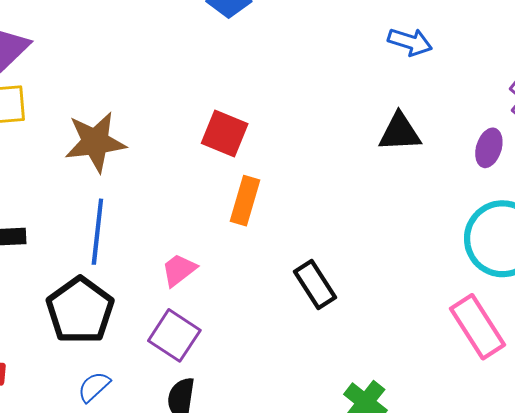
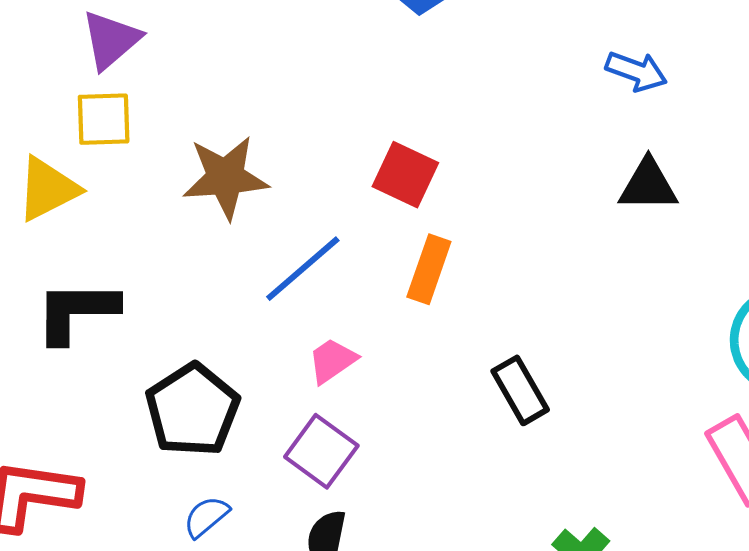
blue arrow: (410, 42) -> (636, 71), moved
blue line: (97, 232) -> (303, 269), moved, turned 40

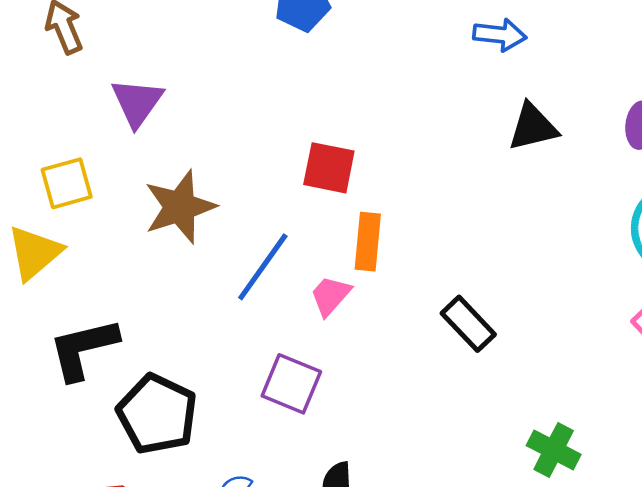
purple triangle: (111, 40) -> (137, 102), moved
pink trapezoid: (332, 361) -> (330, 296), moved
black pentagon: (192, 410) -> (157, 414), moved
purple square: (321, 451) -> (291, 384), moved

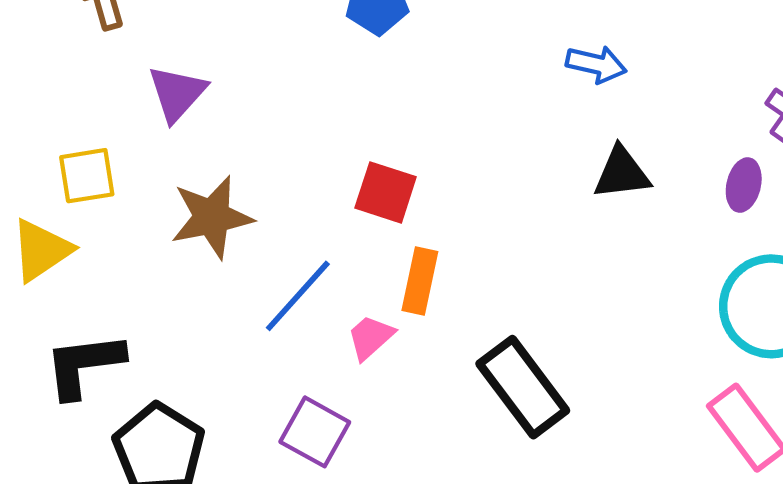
black rectangle: (468, 324) -> (523, 387), size x1.5

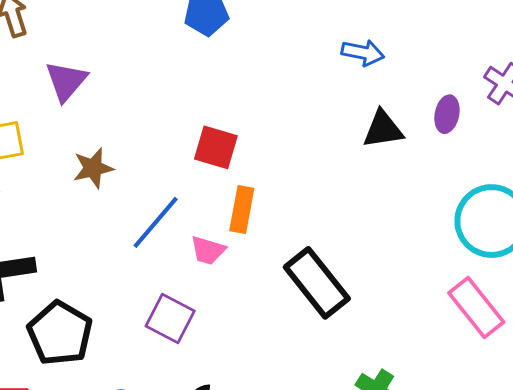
purple ellipse: (744, 185) -> (447, 114), moved
brown star: (212, 217) -> (93, 168), size x0.7
pink trapezoid: (371, 337) -> (208, 250), turned -120

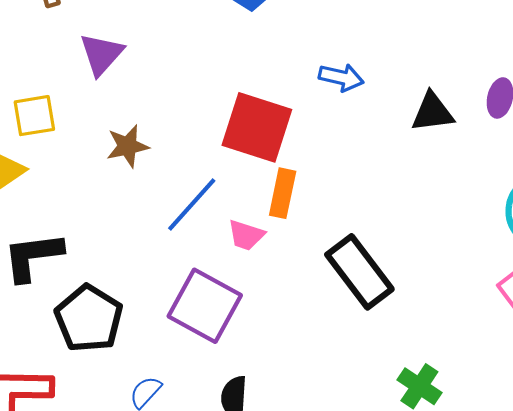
blue arrow: (363, 53) -> (341, 77), moved
red square: (216, 147) -> (257, 127), size x1.5
purple square: (170, 319) -> (205, 306), size x1.4

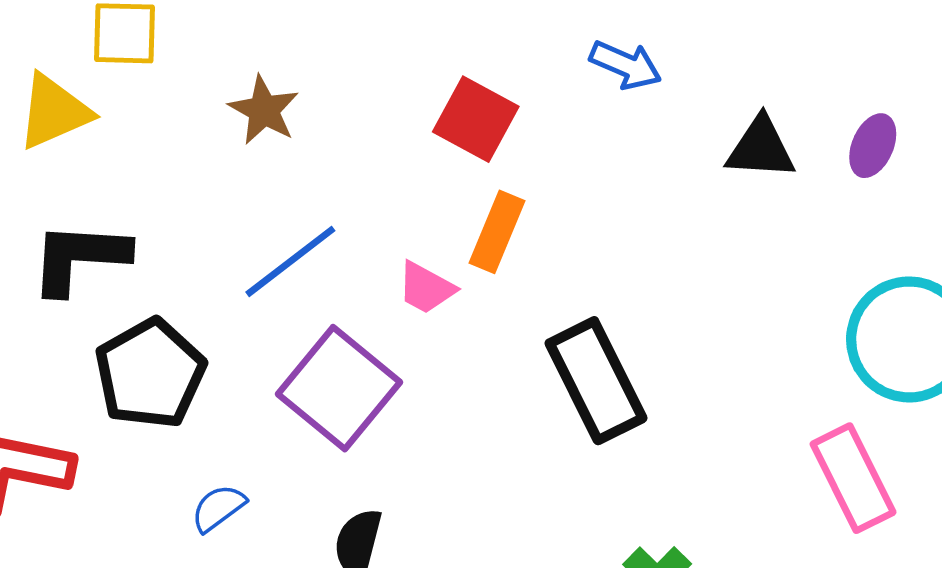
red square: (257, 127) -> (476, 119), size x0.7
brown star: (128, 146) -> (264, 110), turned 30
blue line: (192, 205) -> (290, 261), moved

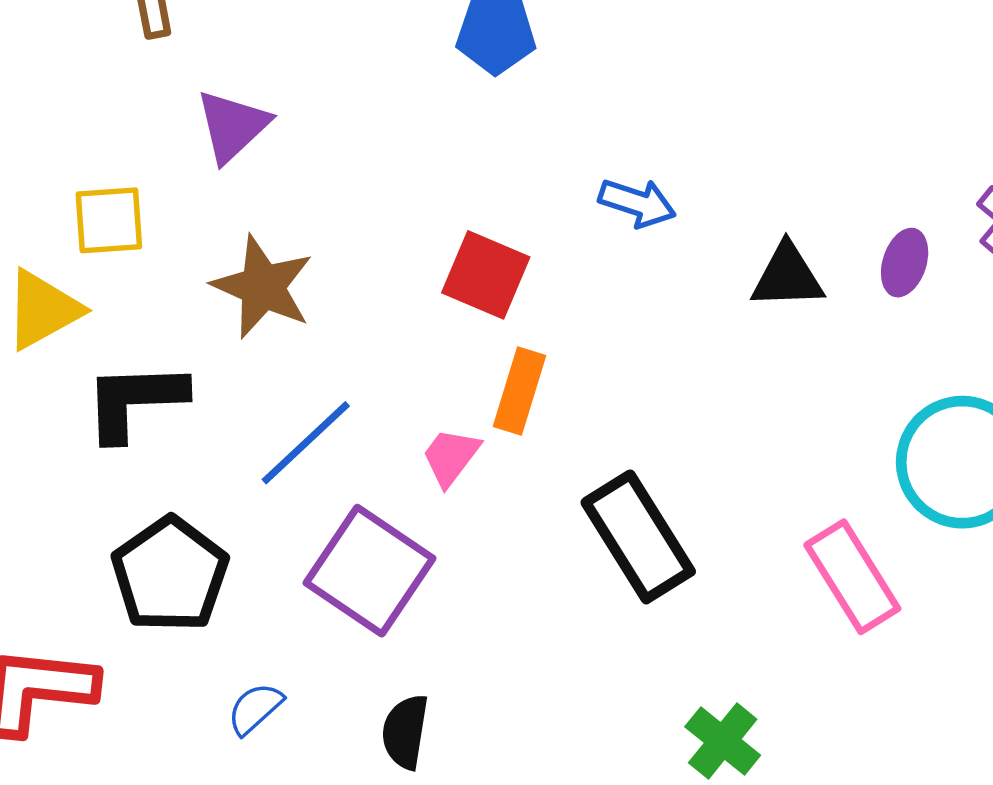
brown star: (264, 110) -> (263, 287), size x1.4
black L-shape: (79, 258) -> (135, 401), moved
pink trapezoid: (426, 288) -> (451, 457), turned 104
pink rectangle: (853, 478) -> (852, 577), moved

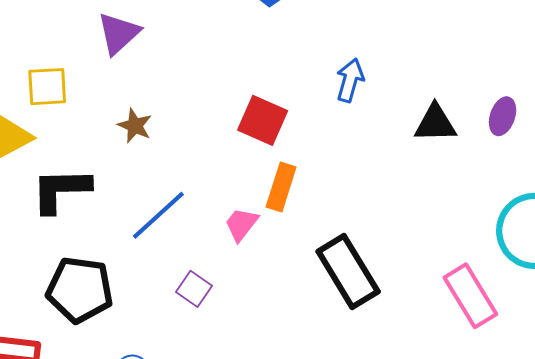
blue arrow: (637, 203) -> (350, 80), turned -93
brown star: (263, 287) -> (135, 126), size x0.6
purple square: (369, 571) -> (194, 289), size x0.5
black pentagon: (170, 574) -> (80, 290), turned -30

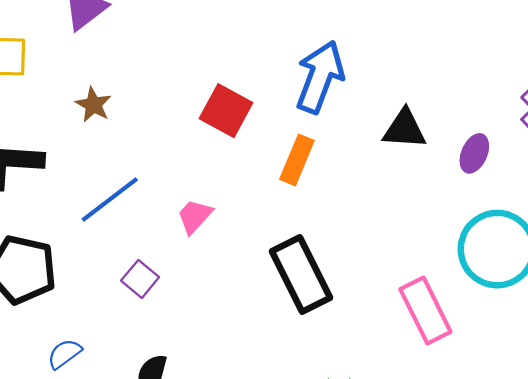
blue arrow: (350, 80) -> (320, 77), size x1.6
purple ellipse: (503, 116) -> (474, 153), moved
orange rectangle: (281, 187) -> (297, 160), moved

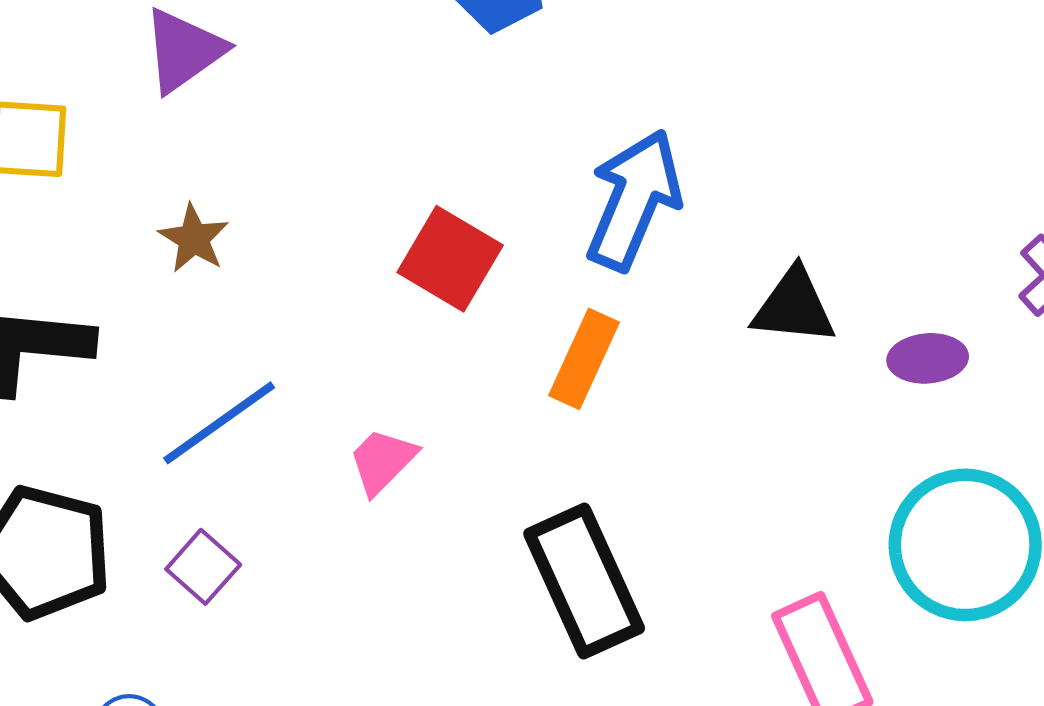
purple ellipse: (474, 153) -> (928, 358), turned 60
purple square: (140, 279) -> (203, 567), moved

